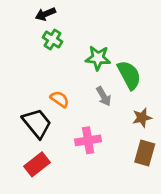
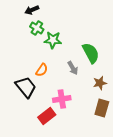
green star: (98, 58) -> (53, 40), moved
orange semicircle: (60, 99) -> (42, 70), turned 88
red rectangle: (37, 164) -> (47, 116), moved

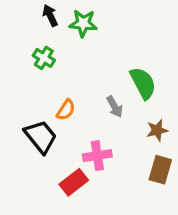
black arrow: (32, 10) -> (50, 15), turned 88
green cross: (37, 28) -> (44, 58), moved
green star: (53, 40) -> (83, 23), moved

